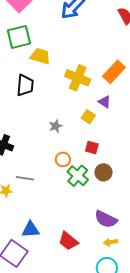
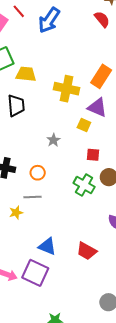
purple triangle: (105, 102) -> (97, 108), size x1.5
orange circle: (63, 159) -> (38, 173), moved
blue triangle: (31, 230) -> (47, 246), turned 36

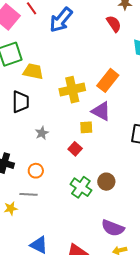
yellow cross: (67, 89) -> (72, 90), turned -30
yellow square: (84, 125) -> (86, 127), turned -32
gray star: (53, 140) -> (42, 133), moved
red square: (93, 155) -> (75, 149), moved, turned 32

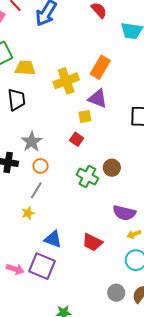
gray star: (42, 133) -> (32, 142), moved, size x1.5
gray line: (29, 194) -> (36, 190), turned -54
yellow star: (11, 208) -> (28, 213), moved

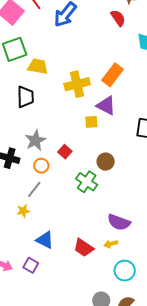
red square: (77, 139) -> (65, 152), moved
brown circle: (112, 168) -> (106, 162), moved
yellow arrow: (134, 234) -> (111, 244), moved
purple square: (42, 266) -> (31, 265), size x0.6

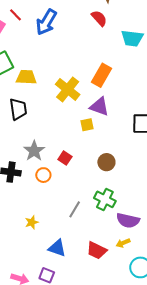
yellow cross: (77, 84) -> (68, 89), turned -30
green cross: (87, 182) -> (105, 199), moved
gray line: (34, 189) -> (75, 209), moved

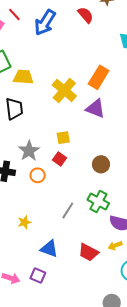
red semicircle: (99, 18) -> (86, 15), moved
yellow square: (87, 125) -> (63, 138), moved

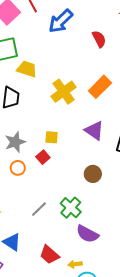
red semicircle: (86, 15) -> (99, 39), moved
purple triangle: (95, 109) -> (94, 131), moved
brown circle: (101, 164) -> (93, 174), moved
yellow arrow: (115, 246) -> (75, 264), moved

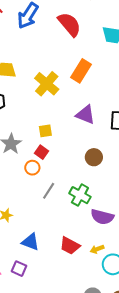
red semicircle: (99, 39) -> (69, 24), size x1.5
orange circle: (18, 168) -> (32, 168), moved
gray line: (39, 209) -> (49, 191), moved

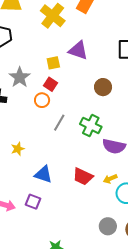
purple triangle: (85, 115) -> (78, 50), moved

